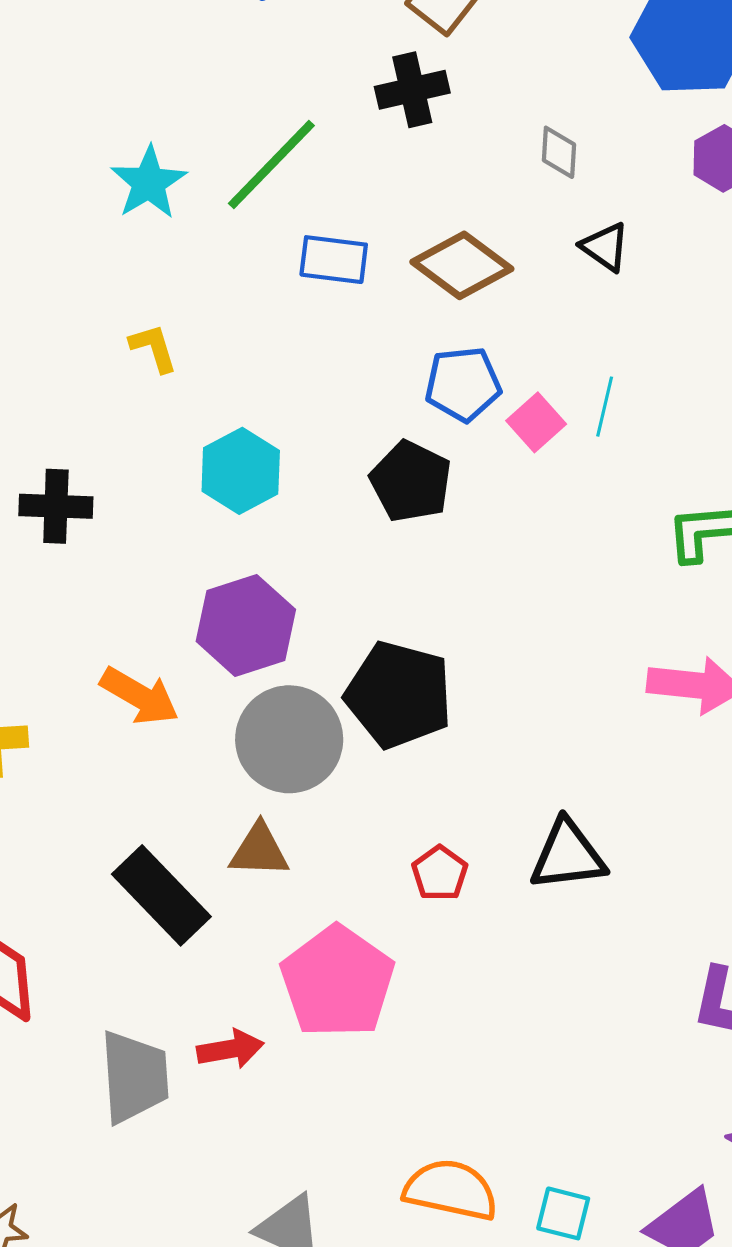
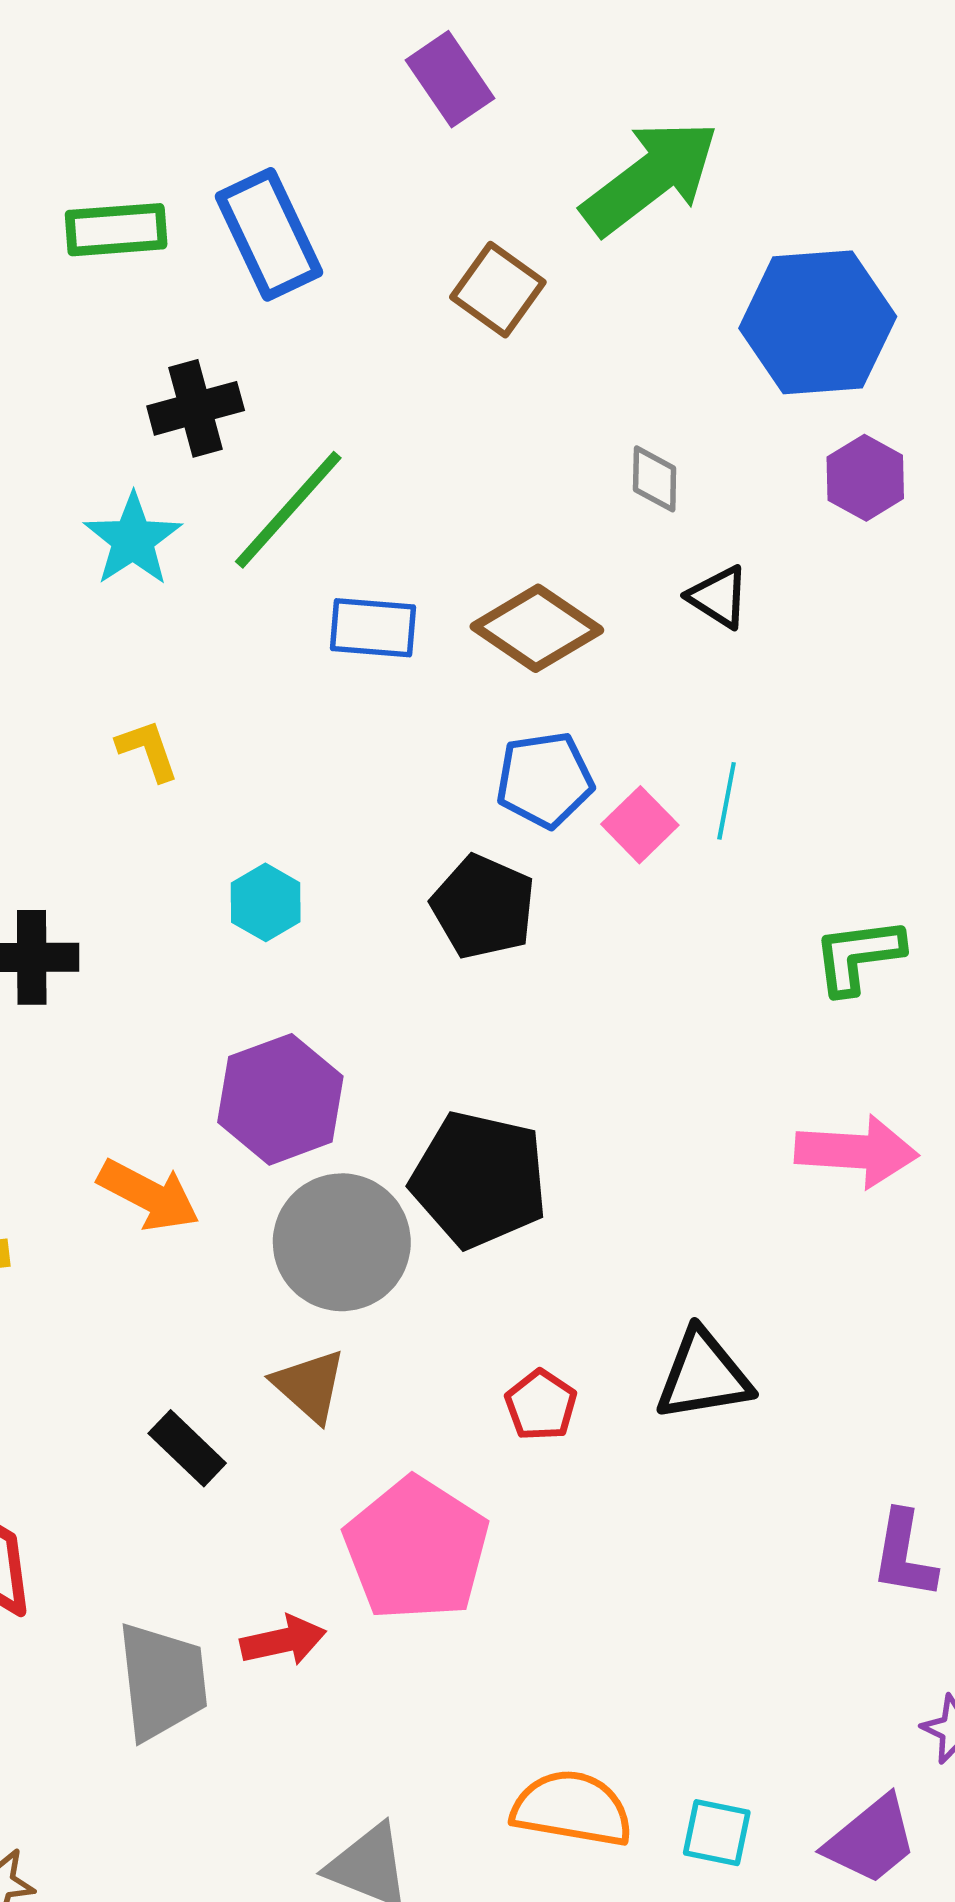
black cross: (412, 90) -> (196, 408), moved
cyan hexagon: (241, 471) -> (266, 902), size x0.7
brown triangle: (259, 850) -> (309, 1386), turned 42
black rectangle: (161, 895) -> (187, 1448), size x0.6

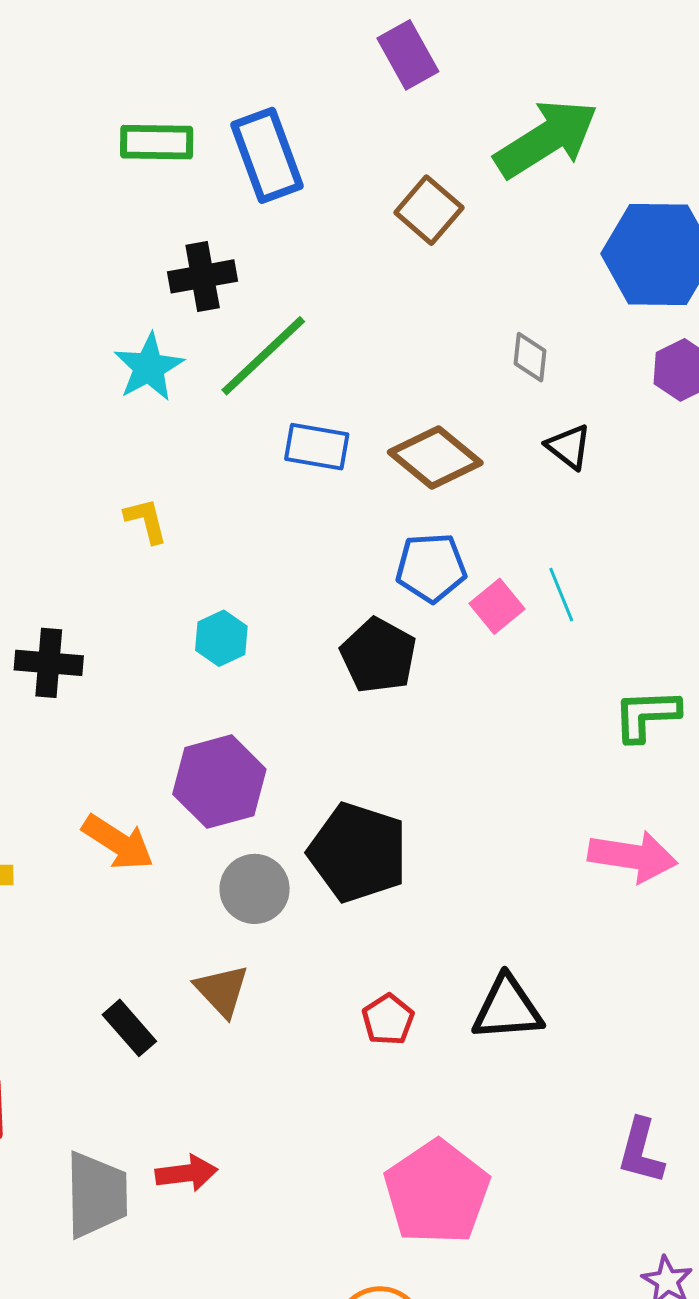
cyan line: (727, 801) -> (561, 595), turned -38
gray circle: (342, 1242) -> (255, 889), size x0.7
pink pentagon: (416, 1549) -> (437, 1192), moved

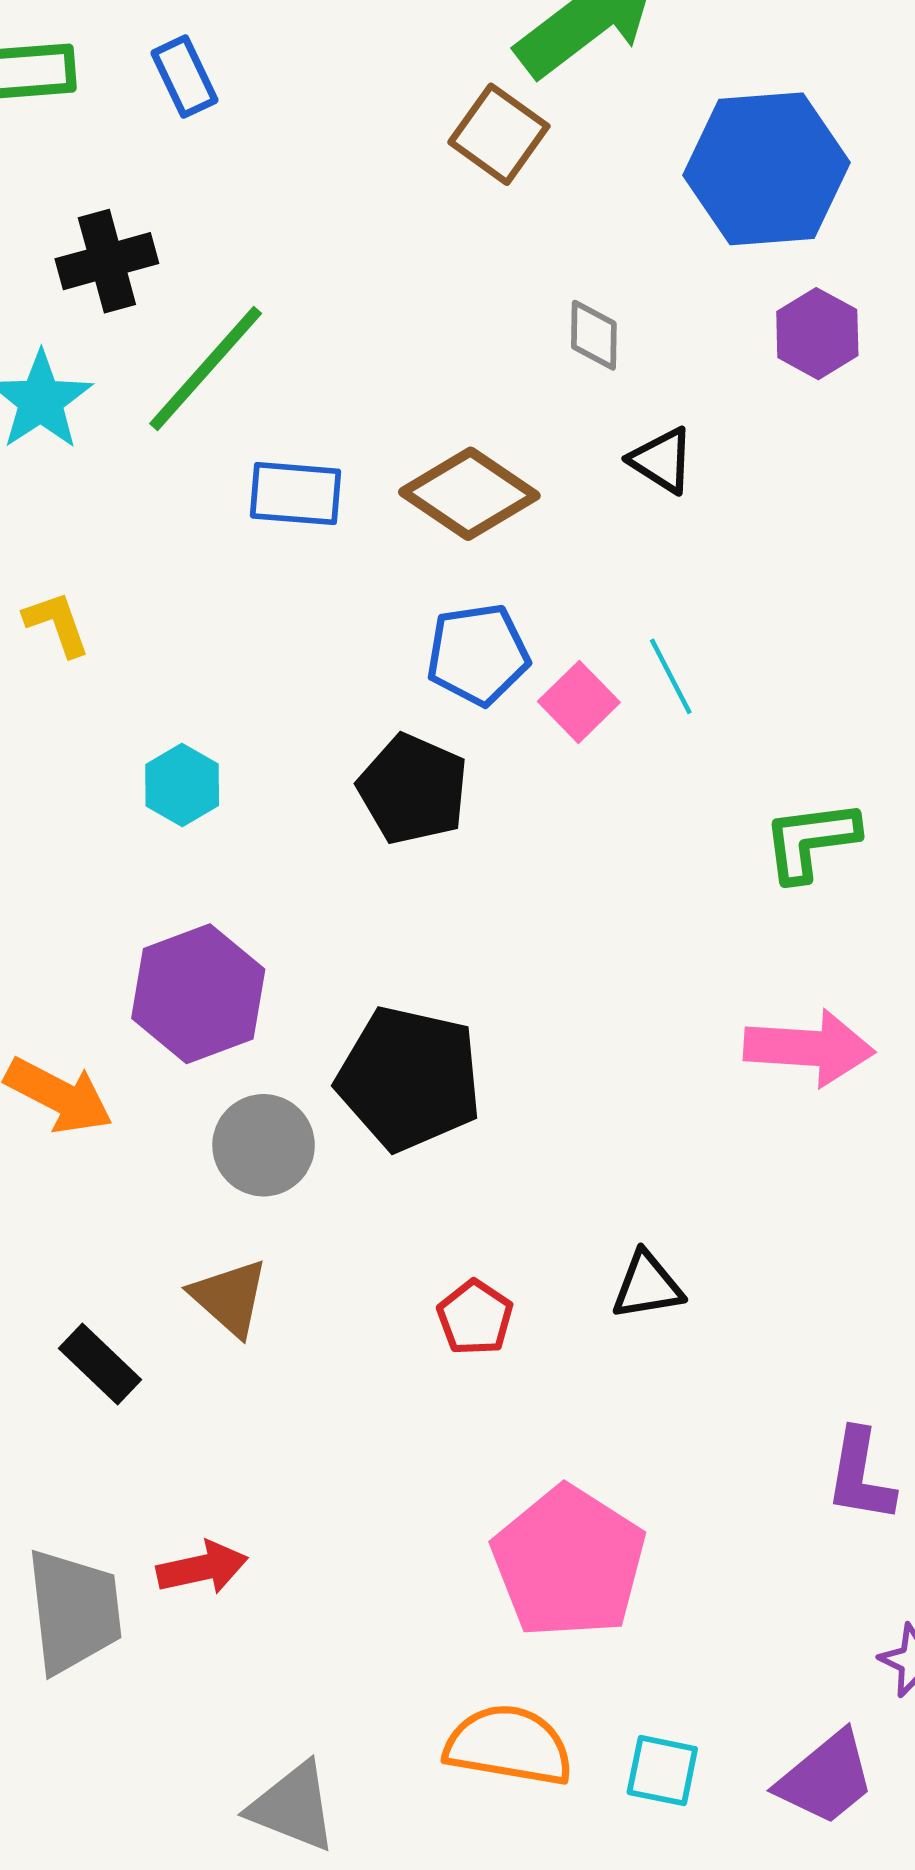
blue rectangle: (267, 155) -> (184, 77), size x0.6
brown square: (429, 210) -> (499, 134), moved
black triangle: (507, 1009) -> (647, 1286), size x0.7

